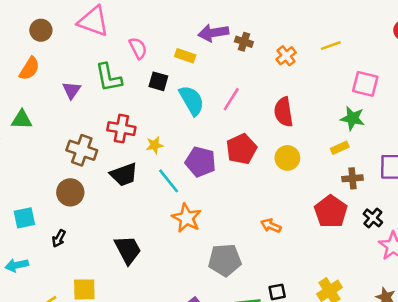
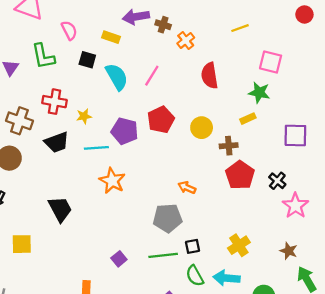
orange cross: (286, 56) -> (186, 41), moved
red semicircle: (284, 112) -> (209, 76), moved
brown cross: (352, 178) -> (229, 146), moved
cyan line: (169, 181) -> (96, 148), turned -55
gray pentagon: (225, 260) -> (168, 218), moved

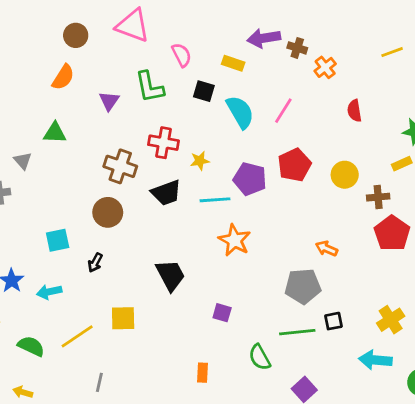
red semicircle: (209, 76) -> (354, 111), size x0.7
purple square: (119, 259) -> (222, 313), moved, turned -35
green semicircle: (195, 276) -> (260, 357), moved

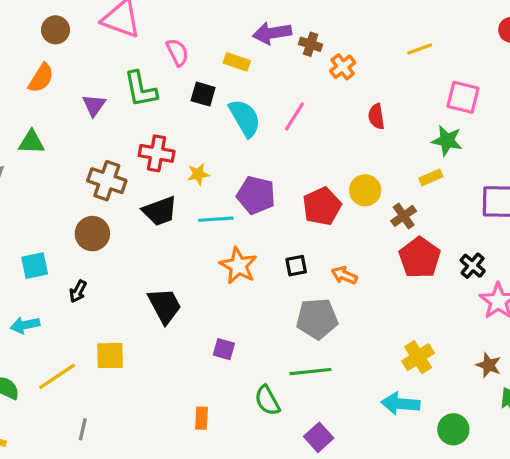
red pentagon: (294, 165) -> (322, 206), moved
brown cross: (378, 197) -> (404, 216), turned -30
black square: (333, 321) -> (296, 266), moved

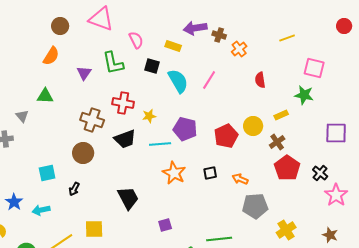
yellow rectangle: (431, 177) -> (281, 115), moved
gray pentagon: (317, 319) -> (255, 206), moved
purple square: (224, 349) -> (165, 225), turned -32

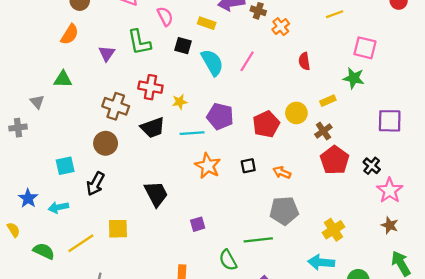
black arrow: (74, 189) -> (95, 184), size x1.5
gray pentagon: (255, 206) -> (284, 211), moved
brown star: (330, 235) -> (390, 225), moved

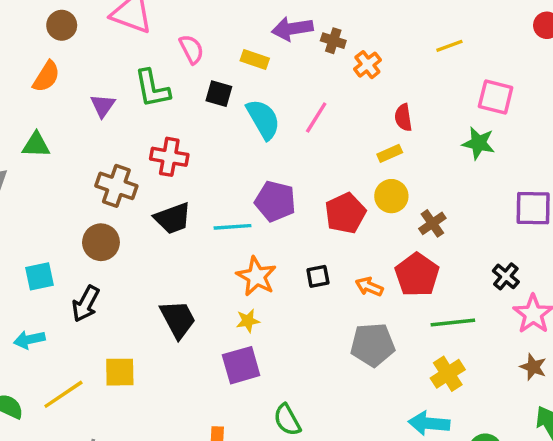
yellow rectangle: (328, 101) -> (390, 153), moved
yellow star: (180, 102) -> (248, 321), moved
red pentagon: (335, 160) -> (417, 275), moved
purple square: (198, 224) -> (241, 365), size x1.6
green line: (258, 240) -> (453, 323), moved

